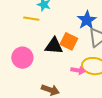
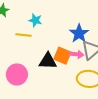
pink arrow: (78, 70) -> (77, 54), moved

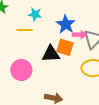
blue star: (79, 33) -> (66, 24), moved
pink arrow: (77, 54) -> (79, 35), moved

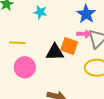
blue star: (66, 24) -> (86, 14), moved
yellow line: (25, 30) -> (17, 43), moved

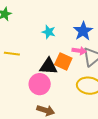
cyan star: (40, 12) -> (49, 32), moved
pink circle: (25, 67) -> (40, 84), moved

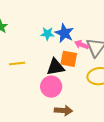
blue star: (83, 31) -> (64, 33), moved
pink arrow: (79, 51) -> (82, 45), turned -152

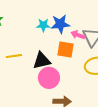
blue star: (64, 33) -> (60, 24), turned -30
black triangle: (55, 67) -> (42, 61), moved

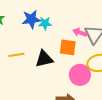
blue star: (60, 24) -> (31, 19), moved
pink circle: (49, 78) -> (80, 75), moved

